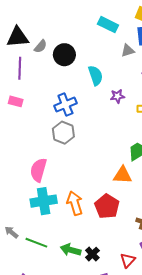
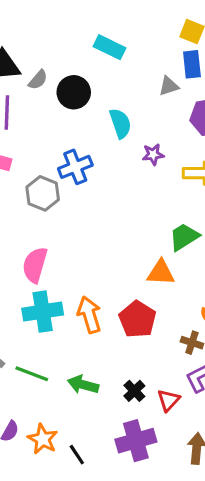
cyan rectangle: (108, 25) -> (109, 47), moved
gray hexagon: (63, 133) -> (43, 193), moved
black cross: (92, 254) -> (134, 391), moved

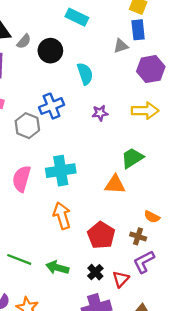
purple star: (153, 154) -> (100, 113), moved
cyan cross: (43, 312) -> (61, 171), moved
red pentagon: (137, 319) -> (101, 235), moved

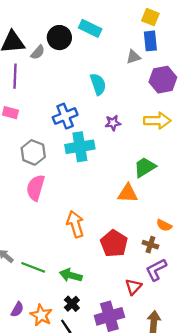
black circle: (50, 51) -> (59, 38), moved
gray hexagon: (27, 126) -> (33, 152), moved
cyan cross: (61, 171) -> (80, 147), moved
black cross: (95, 272) -> (72, 304), moved

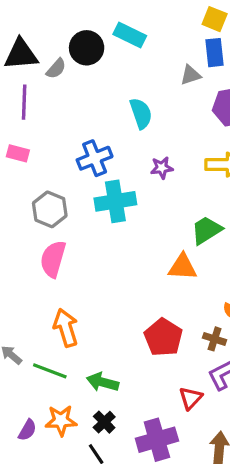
orange arrow: (75, 224) -> (66, 328), moved
orange star: (41, 315) -> (61, 421), moved, turned -30

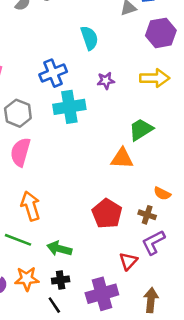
black cross: (104, 422) -> (61, 280), turned 36

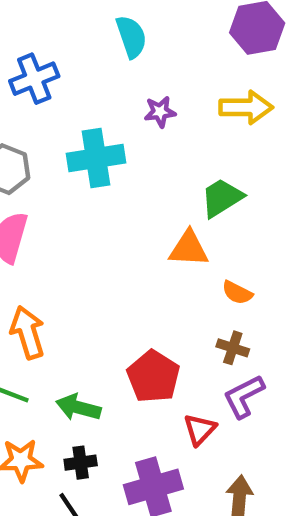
blue cross: (53, 73) -> (34, 79), moved
orange semicircle: (162, 193) -> (237, 293), moved
red pentagon: (107, 214) -> (153, 377), moved

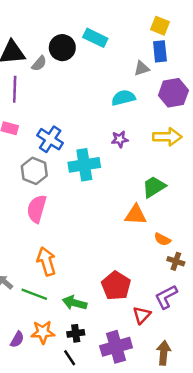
cyan semicircle: (131, 37) -> (123, 98), moved, turned -85
blue cross: (34, 79) -> (50, 139), moved, turned -35
brown cross: (233, 348) -> (176, 261), moved

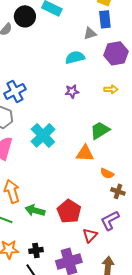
yellow arrow: (167, 137) -> (111, 89), size x0.6
blue cross: (50, 139) -> (15, 91), turned 30
cyan cross: (84, 165) -> (43, 135), moved, turned -35
green arrow: (75, 303) -> (35, 210), moved

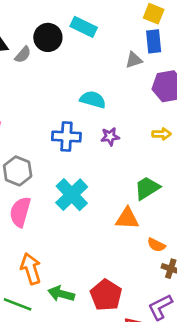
cyan semicircle: (75, 57) -> (93, 100), moved, turned 30
blue cross: (15, 91) -> (66, 137), moved, turned 30

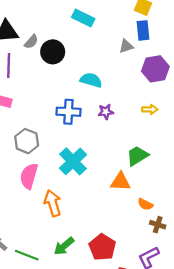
black circle: (48, 37) -> (53, 52), moved
orange arrow: (31, 269) -> (53, 203), moved
green arrow: (61, 294) -> (64, 246), turned -55

